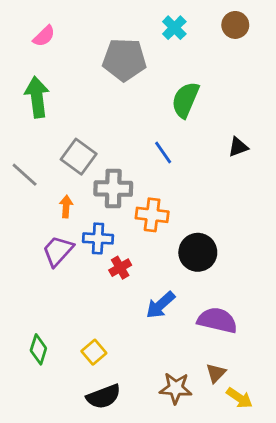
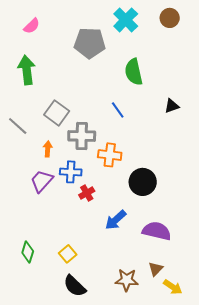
cyan cross: (174, 28) -> (126, 20), size x1.4
green semicircle: (185, 100) -> (134, 72), turned -36
black semicircle: (104, 397) -> (75, 286), turned 65

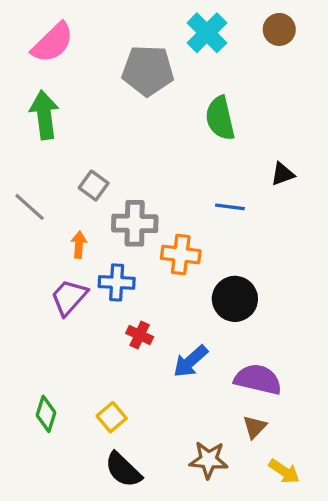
pink semicircle: (32, 26) -> (53, 43), size x1.6
blue line: (118, 110) -> (230, 207), moved, turned -48
gray square: (57, 113) -> (94, 186), size x0.7
red cross: (87, 193) -> (140, 335), moved, turned -35
brown triangle: (156, 269) -> (255, 427), moved

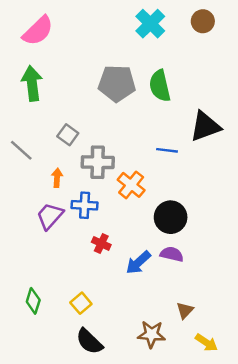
gray pentagon: (148, 71) -> (117, 83), moved
black triangle: (283, 174) -> (205, 126), size x1.8
orange cross: (181, 255) -> (131, 185), turned 32
purple semicircle: (258, 379) -> (172, 254), moved, size x0.7

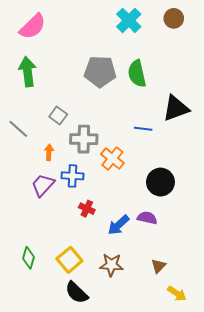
black circle: (171, 217) -> (160, 182), moved
yellow square: (81, 303) -> (69, 260), size x1.4
brown star: (151, 334) -> (111, 265), moved

